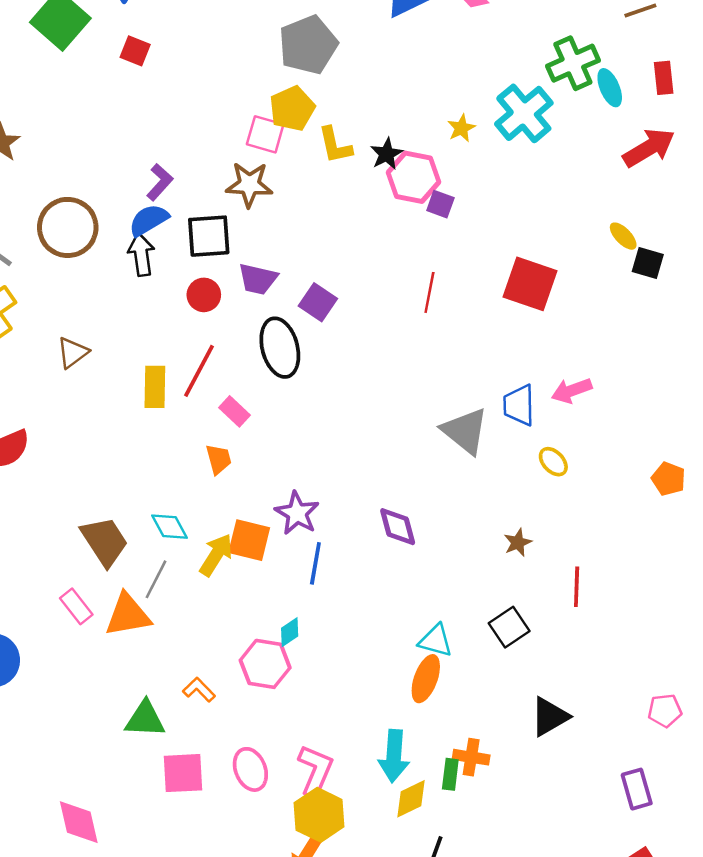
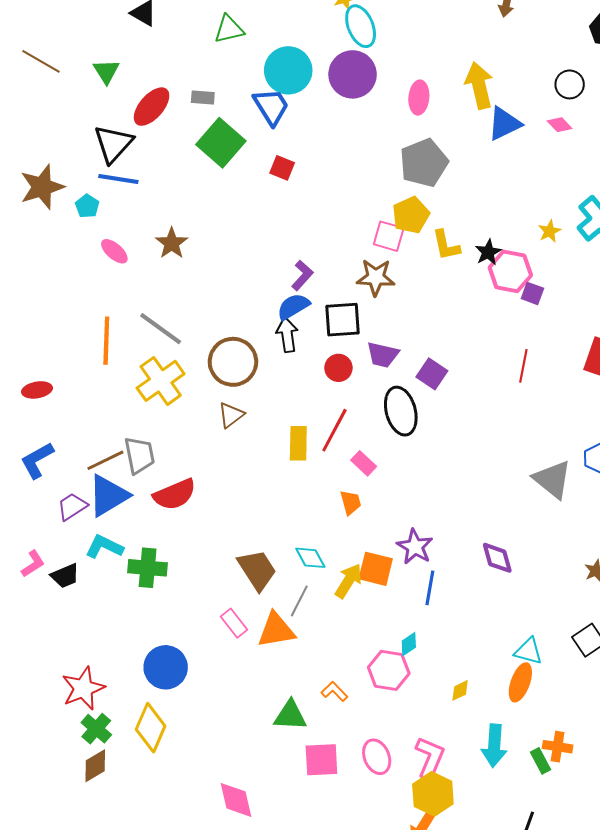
brown circle: (68, 227) -> (233, 362), moved
green rectangle: (450, 774) -> (540, 761), turned -35
yellow diamond: (411, 799) -> (460, 690), moved, size x0.7

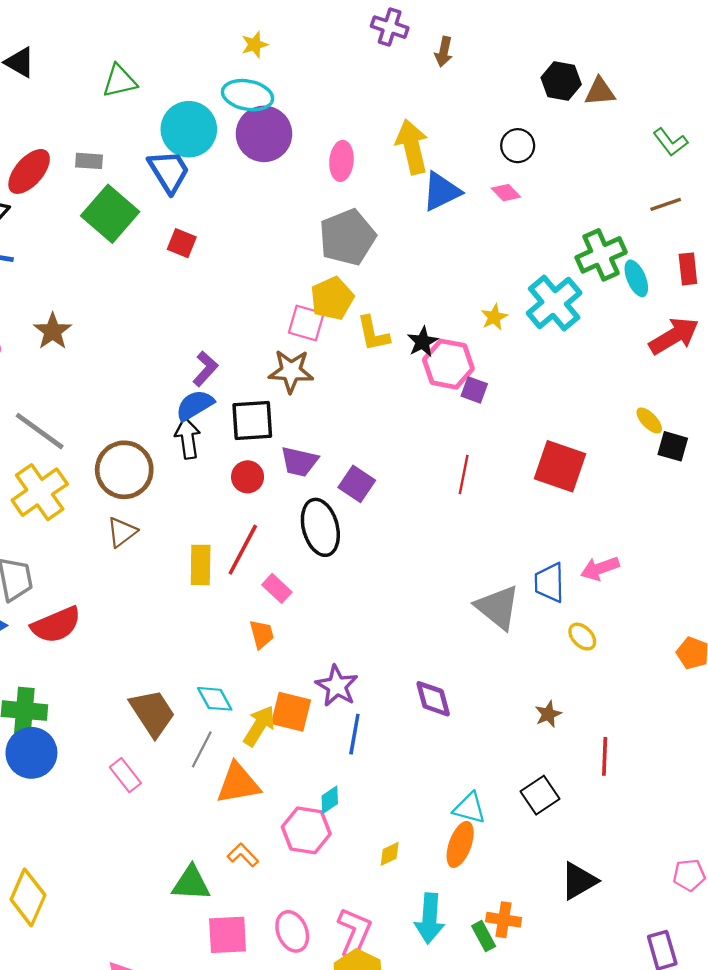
cyan ellipse: (361, 26) -> (248, 95), moved, turned -57
orange triangle: (276, 630) -> (238, 783), moved
blue circle: (166, 667) -> (31, 753), moved

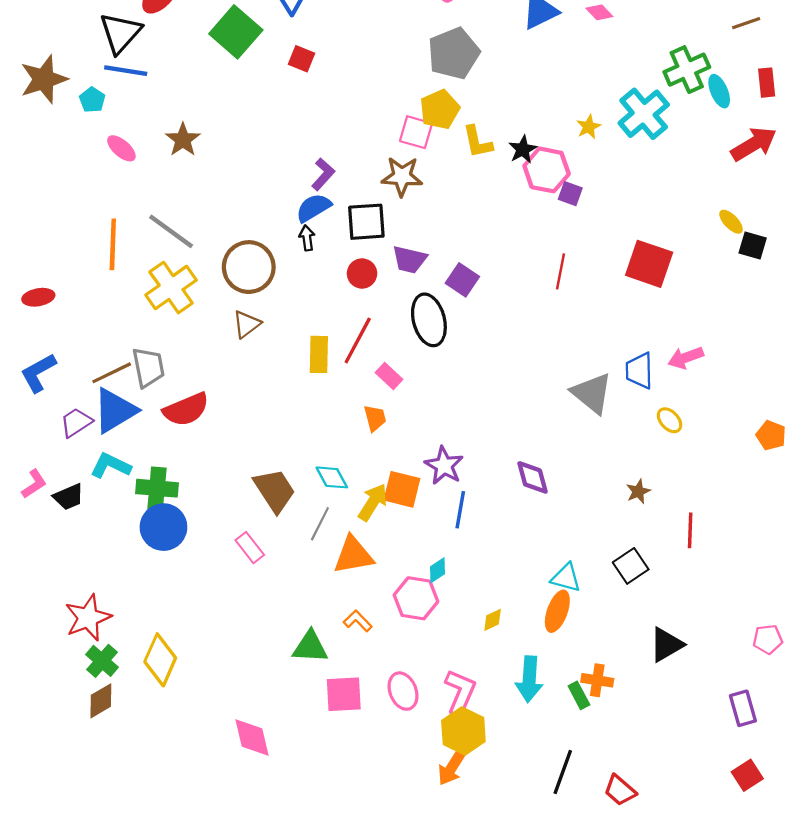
black arrow: (188, 438) -> (307, 238), size x0.7

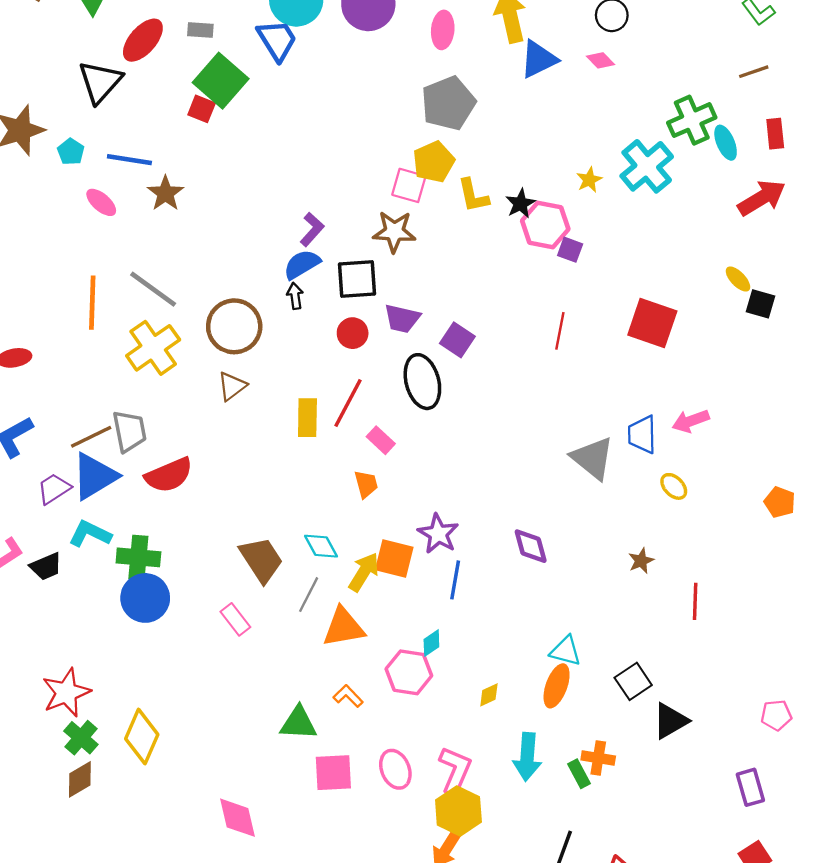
red square: (302, 59) -> (202, 109), moved
blue line: (126, 71) -> (129, 160), moved
black square: (631, 566) -> (633, 681), moved

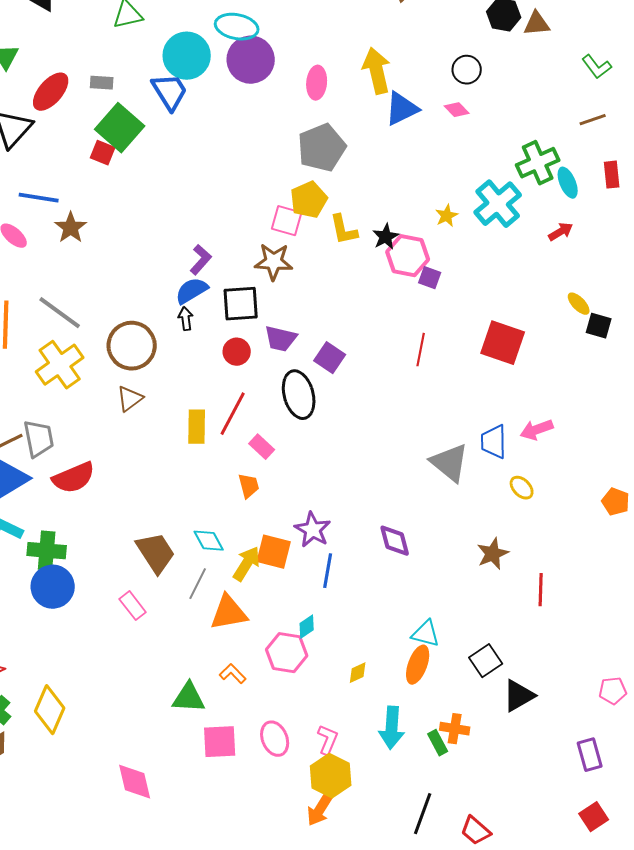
red arrow: (762, 198) -> (561, 232), moved, size x0.6
brown star: (641, 561) -> (493, 554), size x1.4
pink L-shape: (455, 770) -> (328, 740), size x0.7

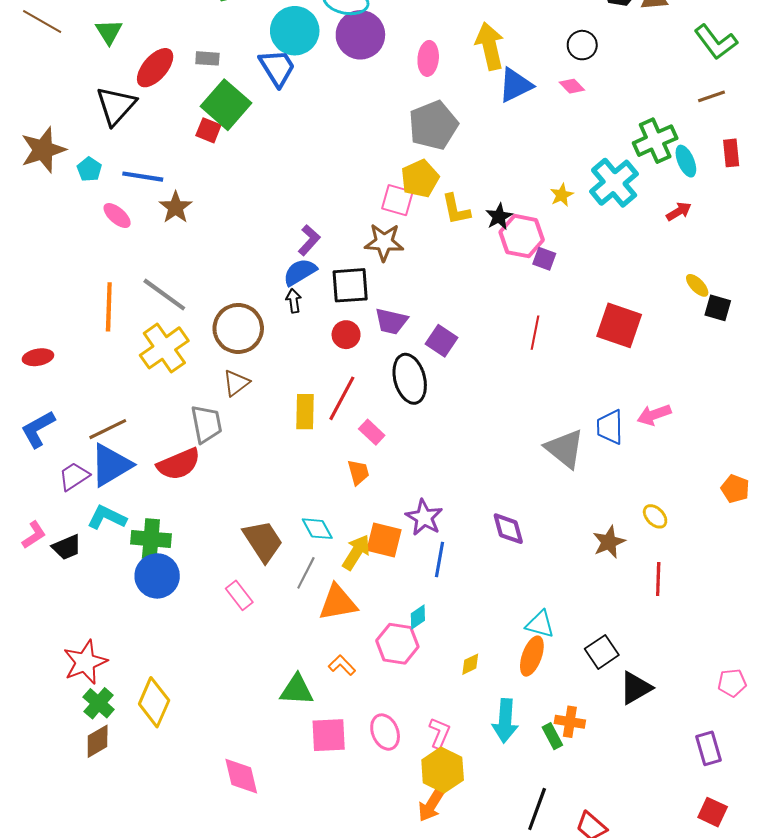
green L-shape: (597, 67) -> (716, 42), size x1.4
gray trapezoid: (39, 439) -> (206, 424), moved
yellow ellipse: (522, 488) -> (655, 516), moved
red square: (594, 817) -> (713, 812), turned -32

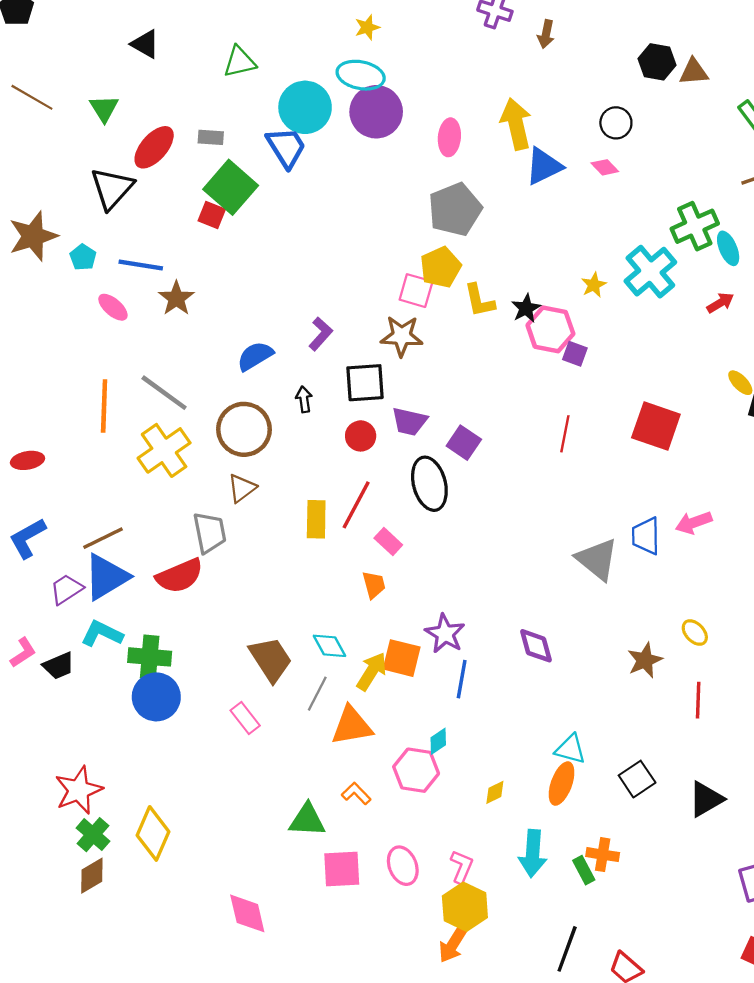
blue semicircle: (300, 272) -> (255, 356), moved
black triangle: (636, 688) -> (706, 799), moved

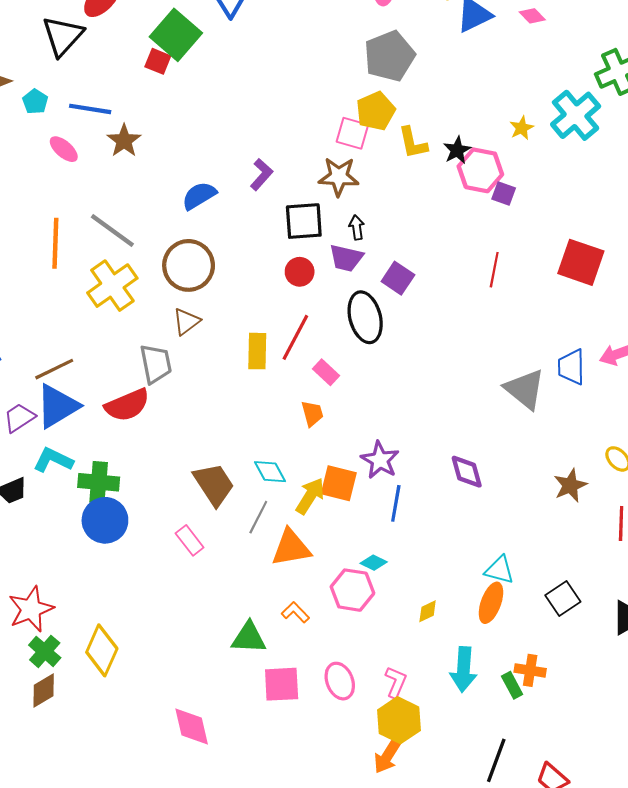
black arrow: (304, 399) -> (357, 227), moved
cyan diamond: (438, 741) -> (374, 563), turned 60

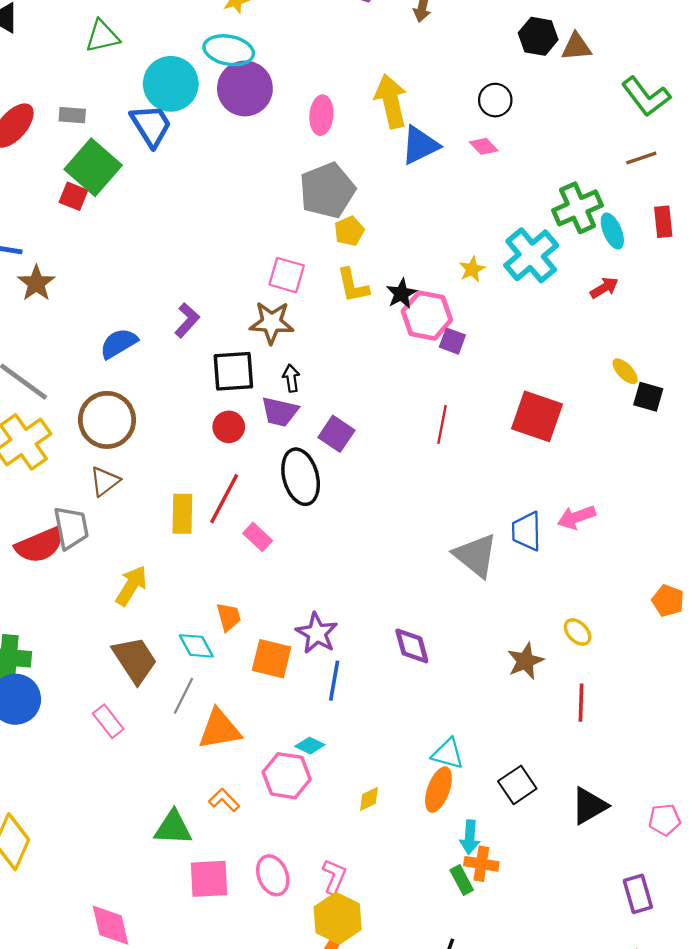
yellow pentagon: (376, 111) -> (349, 231), moved, size x0.7
red semicircle: (127, 405) -> (40, 545), moved
orange trapezoid: (312, 413) -> (229, 617), moved
yellow arrow: (310, 496) -> (131, 586), moved
cyan arrow: (463, 669) -> (470, 837), moved, size x0.7

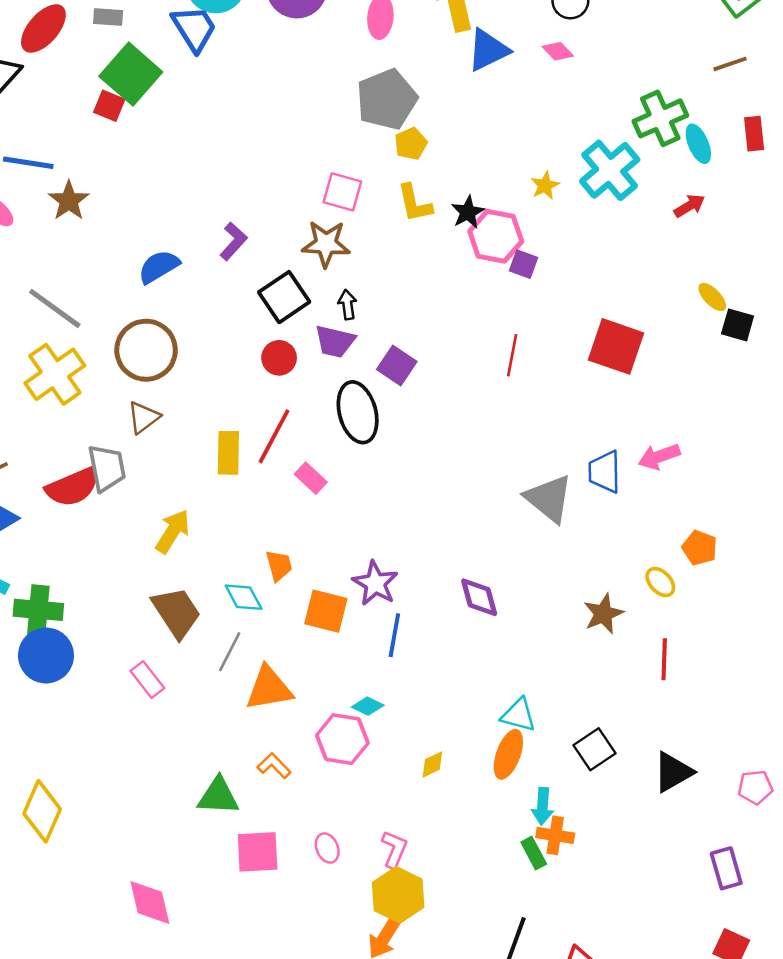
black square: (233, 371) -> (284, 297), turned -30
orange pentagon: (668, 601) -> (700, 548), moved
pink ellipse: (273, 875) -> (327, 848), size x0.7

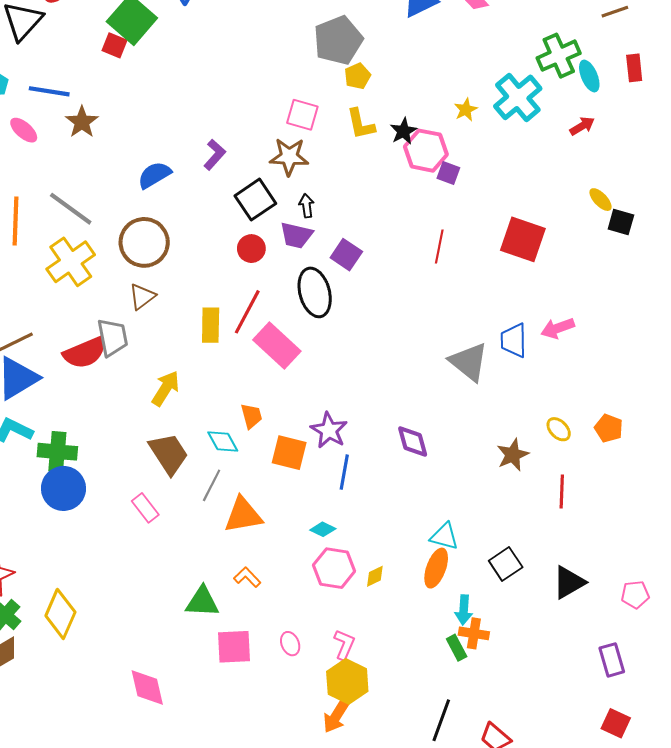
pink rectangle: (311, 478) -> (277, 346), size x1.8
orange pentagon: (700, 548) -> (609, 428), moved
pink hexagon: (342, 739) -> (334, 568), moved

